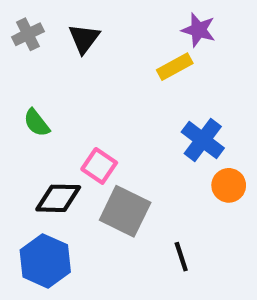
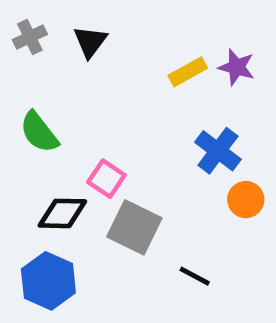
purple star: (198, 30) -> (236, 67), moved
green semicircle: (37, 123) -> (39, 132), size x1.4
black line: (181, 257) -> (195, 276), turned -44

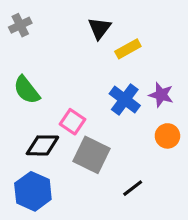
black triangle: (90, 42) -> (99, 28), moved
purple star: (236, 67) -> (161, 95), moved
blue cross: (218, 151) -> (125, 100), moved
black line: (195, 276) -> (133, 188), turned -65

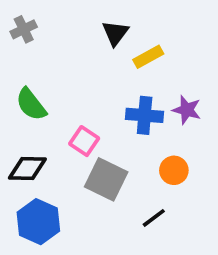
blue cross: (125, 100) -> (145, 115), turned -32
orange circle: (167, 136) -> (174, 170), moved
black diamond: (42, 145) -> (27, 168), moved

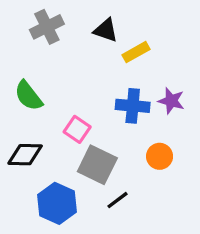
gray cross: (24, 29) -> (47, 27), moved, size x1.4
black triangle: (115, 33) -> (106, 30), turned -48
black line: (154, 218) -> (118, 200), moved
blue hexagon: (38, 222) -> (57, 203), moved

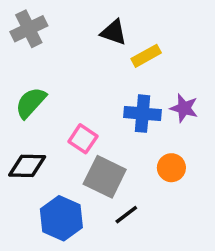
gray cross: (47, 27) -> (29, 29), moved
green semicircle: (28, 96) -> (31, 103), turned 80

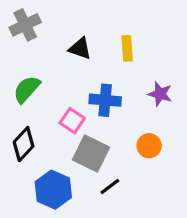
black triangle: (114, 32) -> (80, 48), moved
yellow rectangle: (146, 56) -> (127, 48), turned -65
blue cross: (143, 114) -> (105, 100), moved
black diamond: (27, 166) -> (24, 144), turned -48

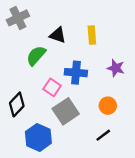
green semicircle: (27, 89) -> (36, 56), moved
gray square: (91, 154) -> (66, 111), turned 30
black line: (110, 186) -> (103, 135), moved

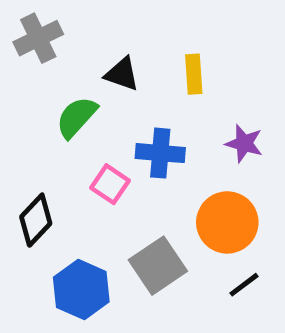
orange circle: (108, 106) -> (227, 222), size x1.6
gray square: (66, 111) -> (158, 266), moved
black line: (103, 135) -> (244, 285), moved

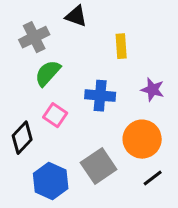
gray cross: (38, 38) -> (34, 37), moved
black triangle: (122, 74) -> (76, 16), moved
pink square: (110, 184) -> (55, 115), moved

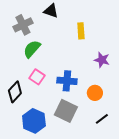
blue cross: (100, 96) -> (67, 81), moved
orange circle: (142, 139) -> (95, 93), size x0.6
gray square: (99, 166) -> (66, 111), turned -30

